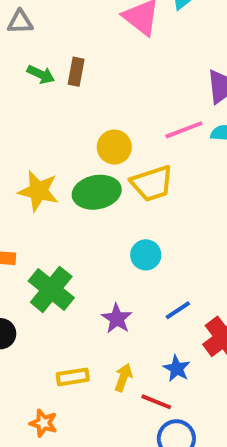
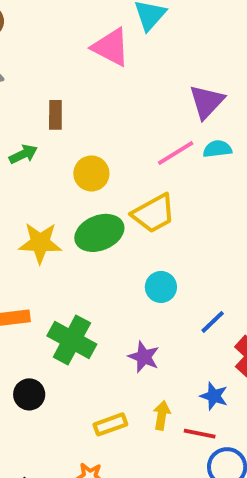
green arrow: (41, 74) -> (23, 154), moved, turned -40
yellow circle: (114, 147) -> (91, 173), moved
blue line: (178, 310) -> (213, 322), moved

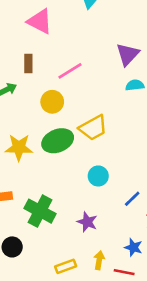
pink triangle: (111, 47) -> (40, 21), moved
pink line: (176, 153) -> (70, 71), moved

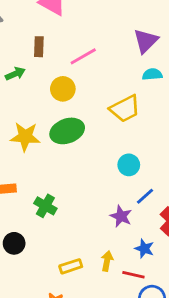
yellow trapezoid: (93, 128) -> (125, 109), moved
cyan circle: (98, 176) -> (129, 165), moved
green cross: (40, 211) -> (45, 206), size x0.7
purple star: (87, 222) -> (121, 216), moved

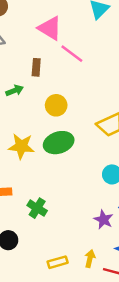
pink line: (83, 56) -> (72, 54), moved, turned 65

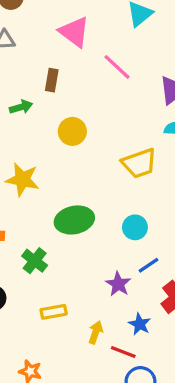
pink line: (72, 54) -> (117, 67), moved
green ellipse: (59, 143) -> (74, 220), moved
yellow rectangle: (58, 262) -> (54, 312), moved

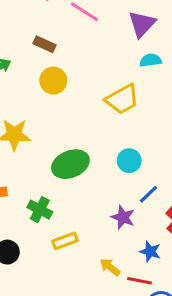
brown rectangle: (52, 80) -> (45, 44), moved, turned -65
yellow rectangle: (54, 312) -> (65, 241), moved
yellow arrow: (96, 332) -> (110, 267), turned -60

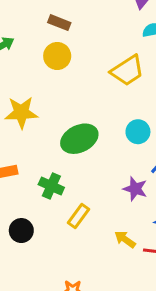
brown rectangle: (45, 44) -> (59, 23), moved
yellow rectangle: (65, 241) -> (79, 216), turned -30

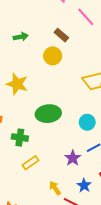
green cross: (51, 186) -> (20, 138), turned -35

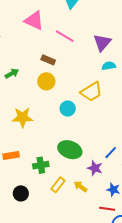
green ellipse: (48, 114) -> (70, 150), moved, turned 45
cyan circle: (87, 122) -> (68, 109), moved
yellow arrow: (55, 188) -> (80, 186), moved

